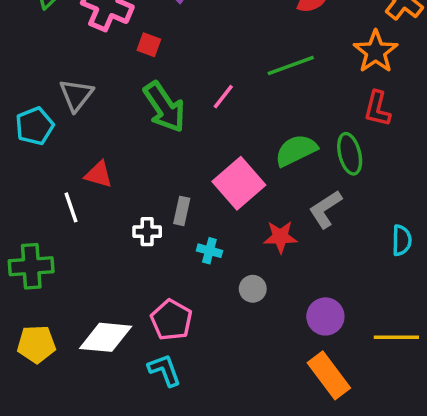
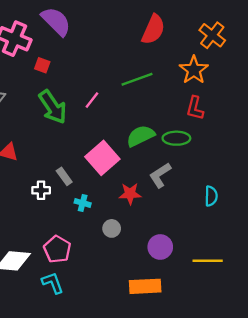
green ellipse: (350, 154) -> (176, 138), turned -76
gray rectangle: (182, 211) -> (64, 176), turned -48
orange rectangle: (329, 375) -> (145, 286), moved, turned -56

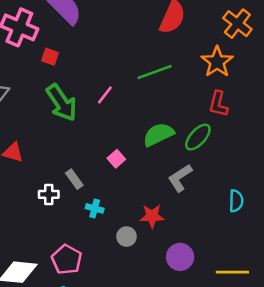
green ellipse: (176, 138) -> (198, 137), turned -48
pink square: (102, 158) -> (116, 159), size x0.5
red star: (130, 194) -> (152, 216), moved

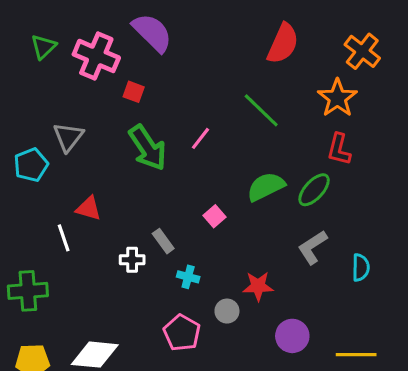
green line: (155, 72) -> (261, 110), turned 64
gray L-shape: (180, 178) -> (312, 247), moved
pink pentagon: (67, 259) -> (182, 333), moved

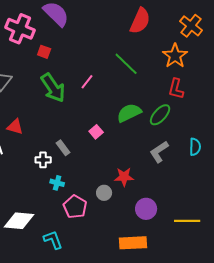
cyan semicircle: (361, 268) -> (195, 147), moved
cyan cross: (188, 277) -> (57, 183), moved

